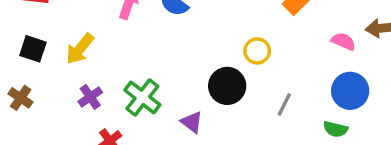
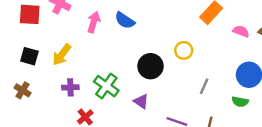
pink semicircle: (343, 41) -> (241, 31), moved
black circle: (227, 86) -> (150, 66), moved
purple cross: (90, 97) -> (70, 87), turned 35

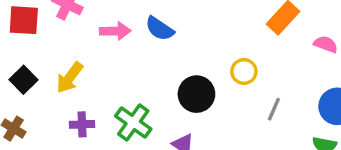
pink arrow: (94, 22) -> (115, 31), turned 72
black square: (29, 56) -> (23, 80), turned 30
gray line: (204, 86) -> (274, 109), moved

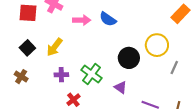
yellow circle: (244, 71) -> (157, 45), size x1.5

